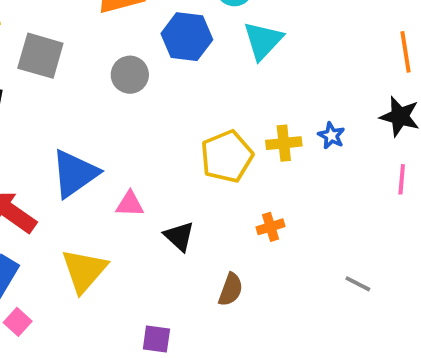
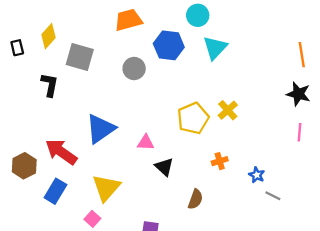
blue star: (331, 136) -> (257, 175), moved
yellow cross: (284, 143) -> (228, 110), turned -36
pink triangle: (130, 204) -> (146, 143), moved
pink square: (18, 322) -> (92, 219), moved

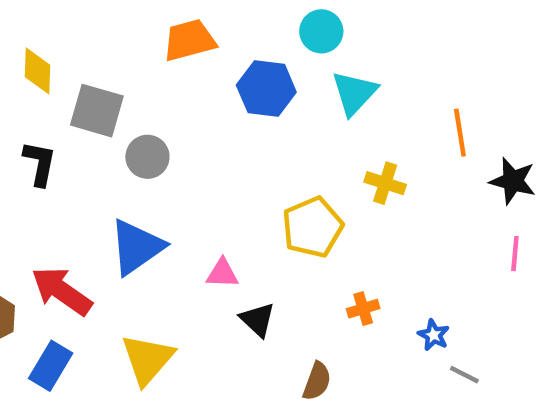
yellow diamond: (48, 36) -> (37, 71), turned -40
orange line: (302, 55) -> (460, 133), moved
gray circle: (134, 69) -> (147, 157), moved
yellow cross: (228, 110) -> (385, 183), moved, turned -30

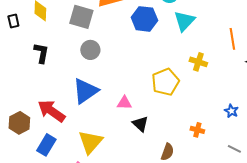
gray square: (97, 111) -> (81, 17), moved
orange cross: (363, 309) -> (197, 130), moved, turned 32
blue star: (434, 335) -> (231, 111), moved

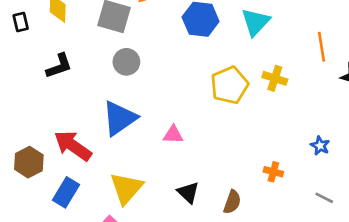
black L-shape: (41, 53) -> (59, 66), turned 60
yellow pentagon: (165, 82) -> (229, 85), moved
black triangle: (140, 124) -> (188, 192), moved

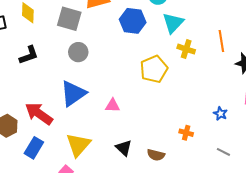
yellow cross: (275, 78) -> (186, 49), moved
brown semicircle: (232, 202) -> (156, 155), turned 84

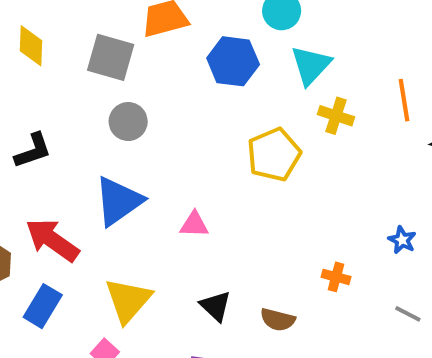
black L-shape: (29, 55) -> (33, 151), moved

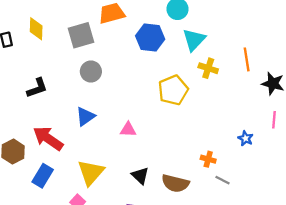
gray square: (111, 57) -> (81, 35), turned -32
blue triangle: (118, 201) -> (85, 116), size x0.7
gray line: (408, 314) -> (222, 180), moved
brown semicircle: (278, 320) -> (175, 183), size x1.4

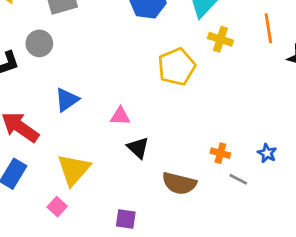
gray circle: (91, 71) -> (39, 43), moved
blue star: (245, 138) -> (267, 153), moved
black triangle: (140, 176) -> (138, 148), moved

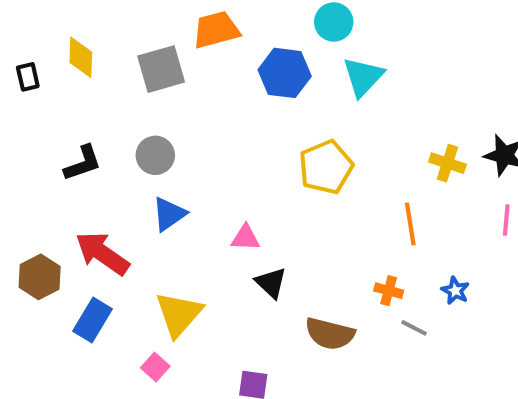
orange line: (268, 28) -> (410, 224), moved
yellow cross: (220, 39) -> (447, 163), moved
gray circle: (39, 43) -> (155, 155), moved

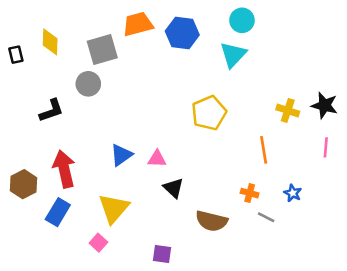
cyan circle: (334, 22) -> (242, 20), moved
blue hexagon: (285, 73) -> (182, 33), moved
gray circle: (155, 155) -> (88, 84), moved
blue triangle: (169, 214) -> (121, 155), moved
red arrow: (102, 253) -> (64, 169), turned 42

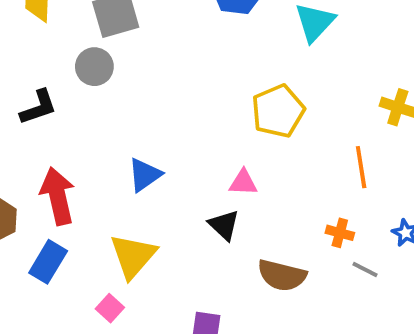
pink triangle: (157, 159) -> (243, 183), moved

